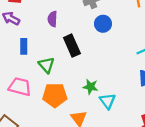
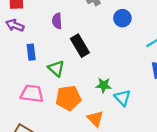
blue circle: (103, 24) -> (122, 18), moved

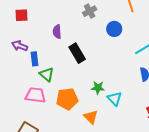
purple arrow: (15, 25) -> (20, 46), moved
green triangle: (56, 68) -> (47, 74), moved

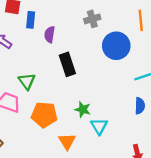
blue circle: (114, 29) -> (116, 46), size x1.5
blue rectangle: (35, 59) -> (31, 20), moved

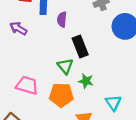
green triangle: (27, 81) -> (65, 66), moved
green star: (83, 109) -> (86, 81), moved

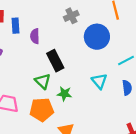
cyan triangle: (113, 103) -> (99, 81), moved

